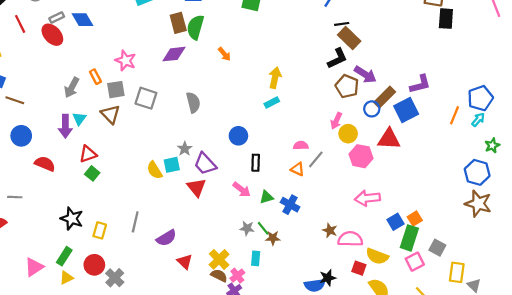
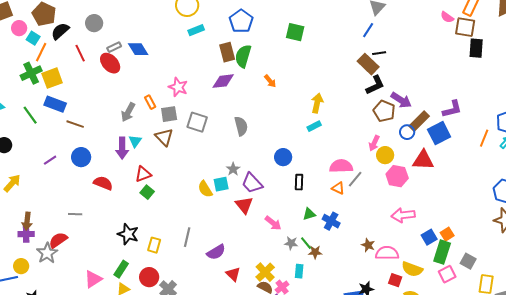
brown rectangle: (349, 38) -> (368, 64), moved
pink semicircle: (301, 145) -> (341, 166), size x1.6
pink arrow: (242, 190) -> (273, 223), moved

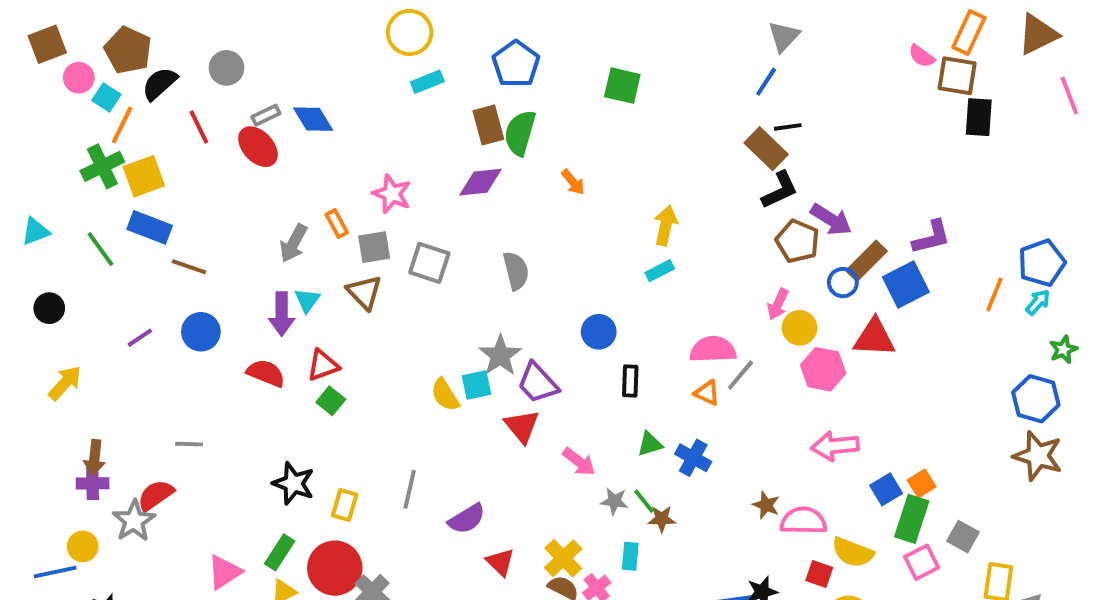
gray star: (233, 169) -> (500, 355), size x1.5
red semicircle: (103, 183) -> (266, 373), moved
red circle: (149, 277) -> (335, 568), size x1.4

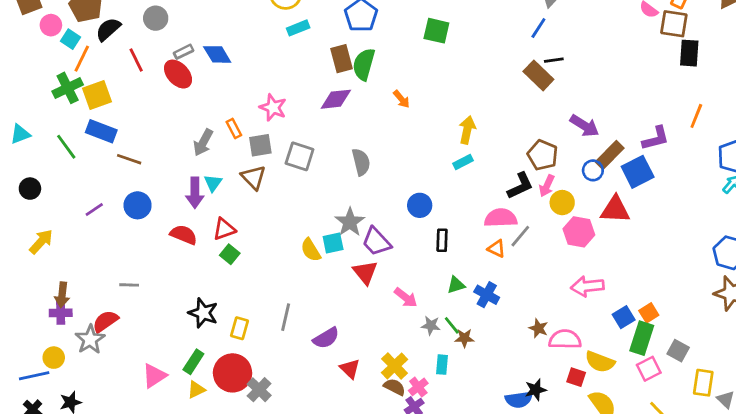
black L-shape: (780, 190) -> (520, 186), moved
brown pentagon: (798, 241) -> (543, 155), moved
orange line: (995, 294) -> (696, 116), moved

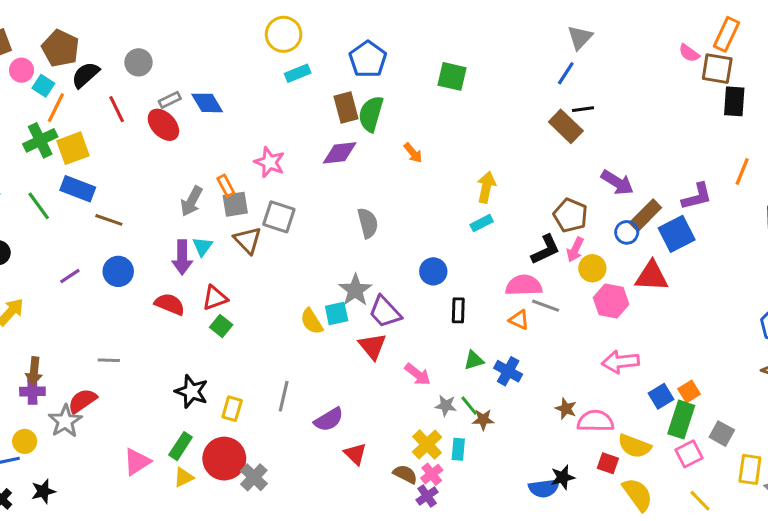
gray square: (260, 145) -> (235, 204), moved
gray square: (300, 156) -> (279, 217), moved
gray line: (520, 236) -> (546, 306), turned 70
yellow cross: (395, 366) -> (427, 445), moved

